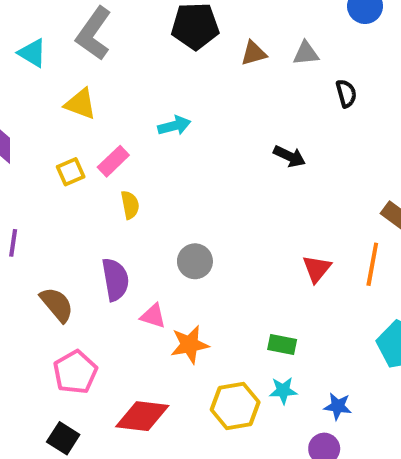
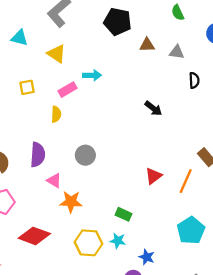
cyan triangle: (32, 53) -> (19, 38), moved, turned -30
yellow triangle: (80, 104) -> (57, 54), moved
pink rectangle: (113, 161) -> (68, 90), moved

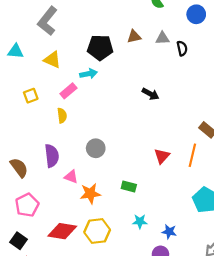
black pentagon: (118, 22) -> (100, 47), moved
black semicircle: (194, 80) -> (182, 48), moved
green rectangle: (123, 214) -> (129, 187), moved
yellow hexagon: (88, 243) -> (97, 231), moved

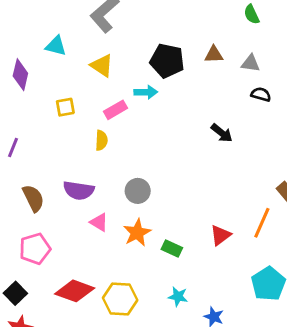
black semicircle: (182, 48) -> (261, 94), moved, turned -72
purple semicircle: (52, 156) -> (79, 190), turned 95
red triangle: (162, 156) -> (220, 235), moved
orange star: (90, 193) -> (137, 233), moved, turned -30

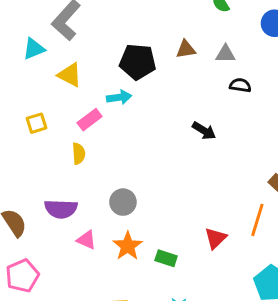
cyan triangle: (56, 46) -> (34, 49), moved, turned -30

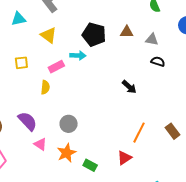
cyan triangle: (34, 49) -> (18, 19), moved
purple semicircle: (61, 209) -> (27, 121), turned -145
orange line: (257, 220) -> (139, 133), moved

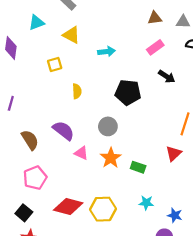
black pentagon: (94, 34) -> (128, 92), moved
yellow square: (21, 63) -> (55, 64), moved
pink rectangle: (56, 67) -> (155, 47), moved

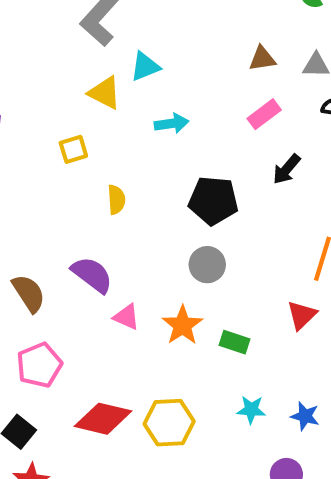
cyan triangle: (36, 22) -> (145, 67), moved
black arrow: (167, 76) -> (287, 169), turned 98
gray circle: (108, 126) -> (207, 265), moved
blue star: (175, 215) -> (305, 416), moved

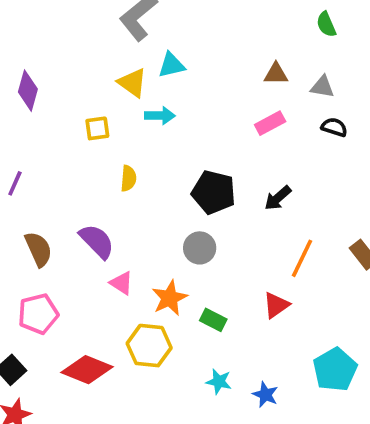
cyan arrow: (172, 124) -> (160, 116), moved
black arrow: (287, 169) -> (278, 198), moved
yellow hexagon: (169, 423) -> (149, 346), moved

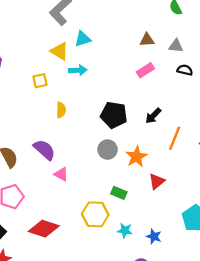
orange line: (302, 258) -> (175, 138), moved
orange star: (170, 298) -> (136, 157), moved
yellow hexagon: (149, 346) -> (95, 214), moved

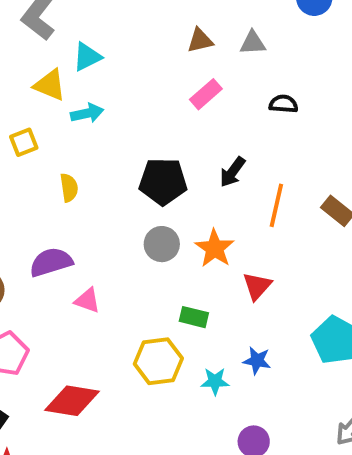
black semicircle: (185, 70) -> (284, 104), moved
purple semicircle: (44, 150) -> (51, 262), turned -50
blue star: (154, 236) -> (257, 361), moved

